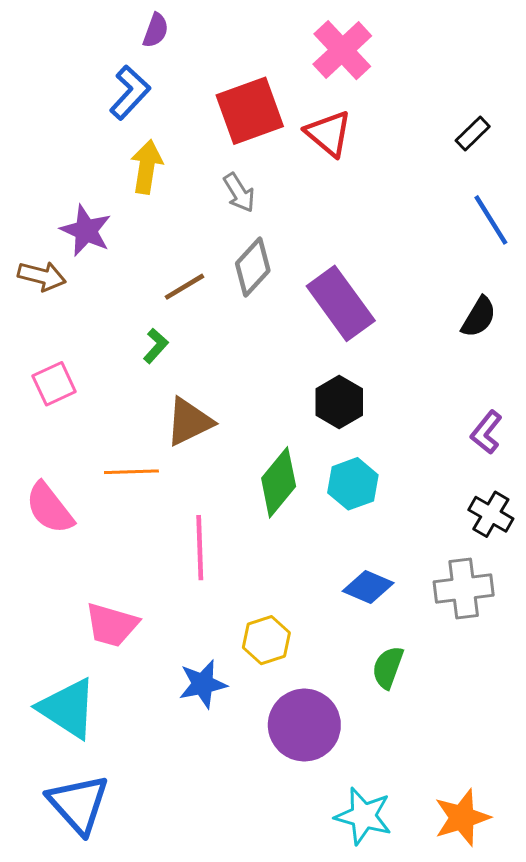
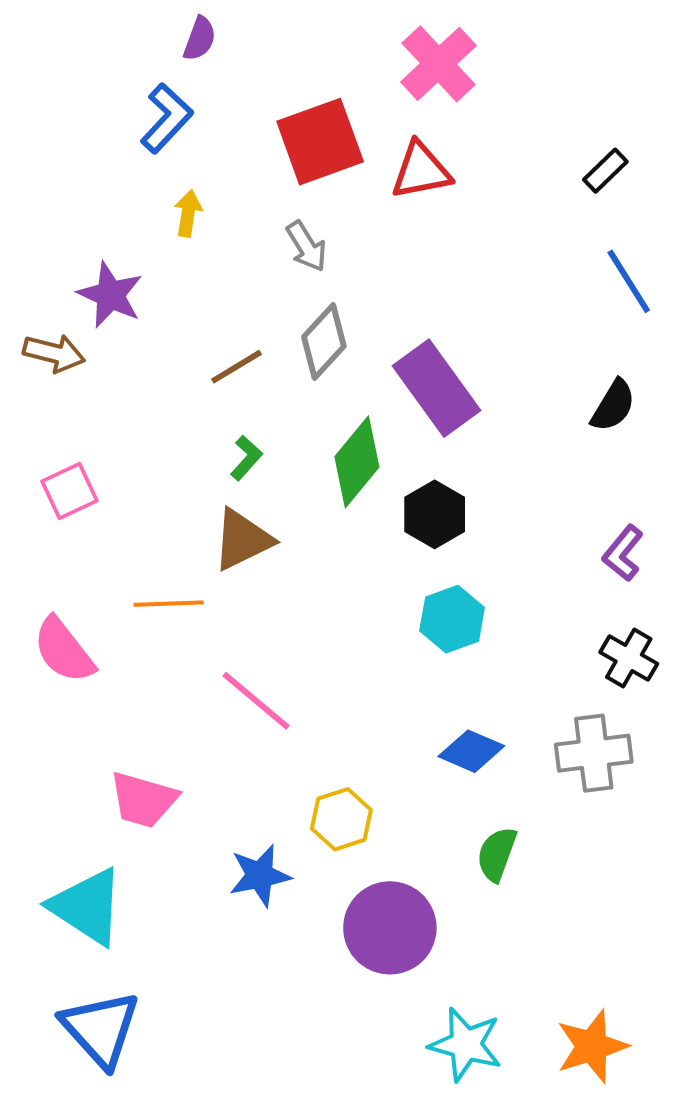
red triangle: (329, 133) -> (421, 171), turned -51
yellow arrow: (147, 167) -> (188, 213), size x0.7
green L-shape: (156, 346) -> (246, 458), moved
green diamond: (279, 482) -> (357, 462), moved
pink line: (200, 548) -> (256, 701), turned -48

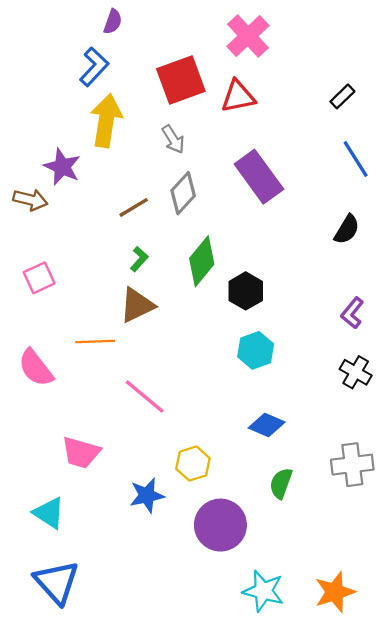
yellow arrow: (188, 213) -> (106, 121), size x2.0
purple rectangle: (437, 388) -> (259, 177), moved
gray cross: (594, 753) -> (352, 465), moved
cyan triangle: (87, 907) -> (49, 513), size x0.7

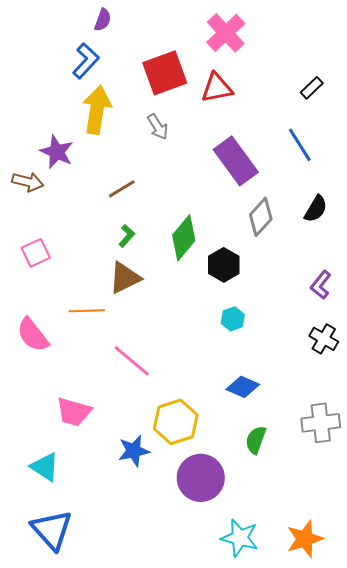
blue line: (356, 159) -> (300, 145), moved
gray diamond: (183, 193) -> (261, 217), moved
cyan hexagon: (256, 350) -> (233, 319), size x0.7
yellow hexagon: (193, 463) -> (176, 422), size x1.4

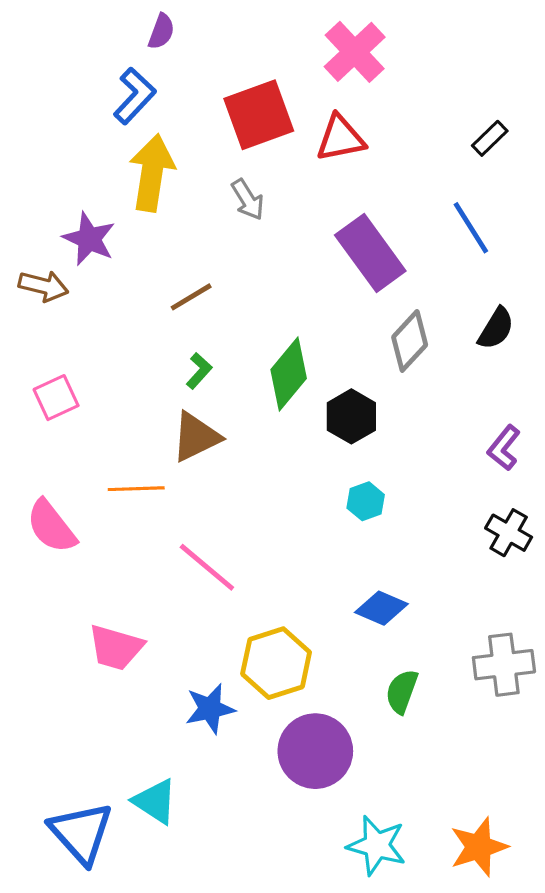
cyan triangle: (45, 467) -> (155, 801), moved

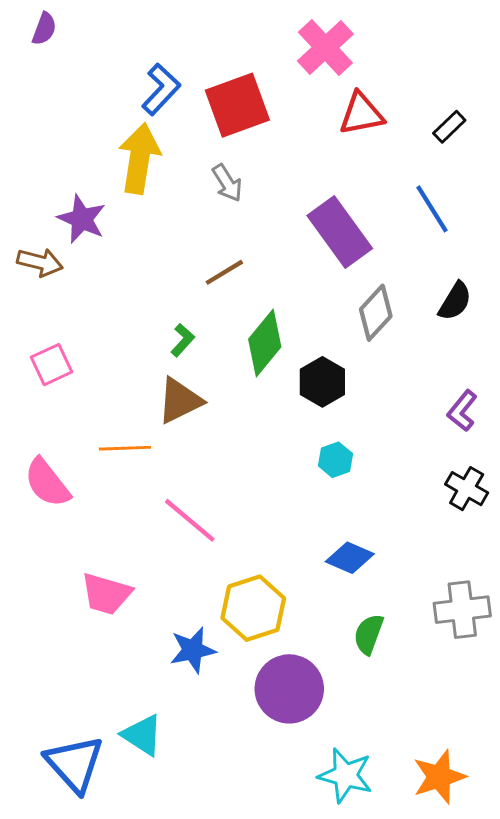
purple semicircle: (161, 31) -> (44, 29), moved
blue L-shape: (135, 96) -> (161, 89), moved
red triangle: (340, 138) -> (361, 114), moved
brown line: (191, 297) -> (224, 272), moved

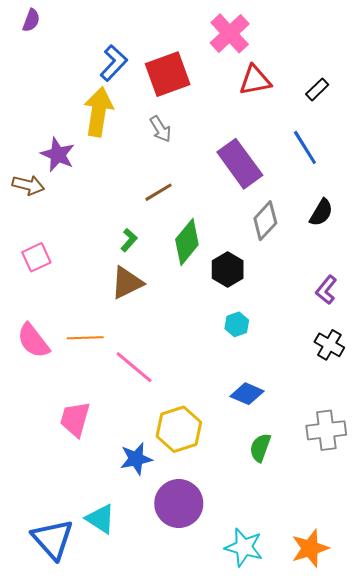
orange line: (125, 448) -> (85, 338), moved
pink trapezoid: (106, 594) -> (75, 419), turned 90
purple circle: (289, 689) -> (179, 504), moved

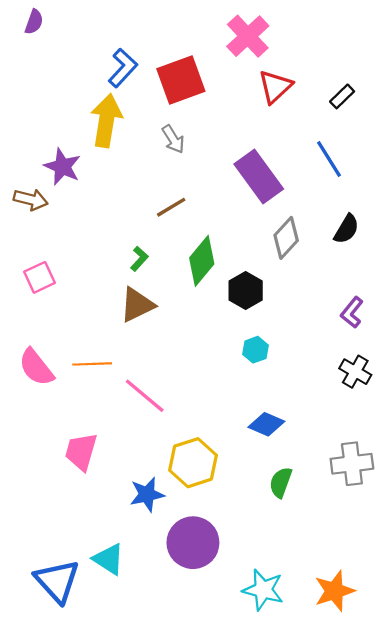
red triangle: (255, 80) -> (275, 87), turned -32

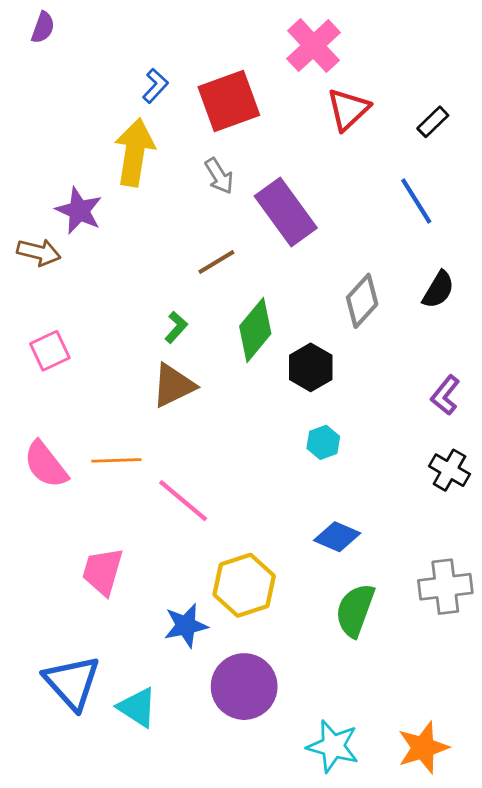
blue L-shape: (123, 68) -> (155, 86), size x0.7
purple rectangle: (259, 176) -> (286, 212), moved
green semicircle: (281, 482) -> (355, 610), size x1.4
blue triangle: (57, 581) -> (72, 682), moved

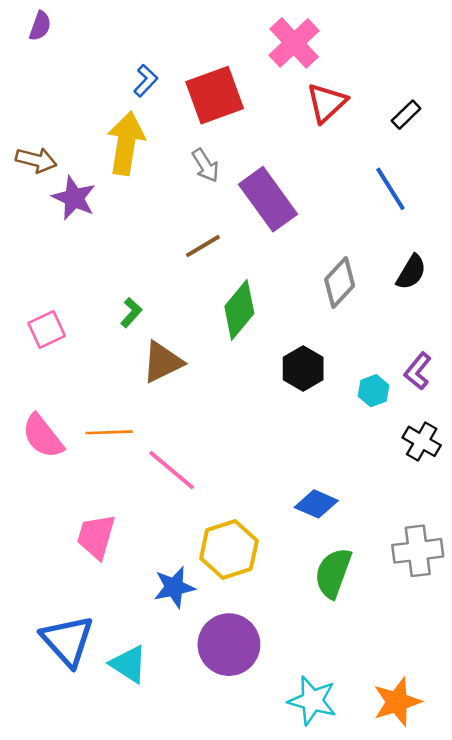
brown arrow: (39, 252) -> (36, 160), moved
green L-shape: (176, 327) -> (131, 313), moved
black hexagon: (311, 367) -> (303, 369), moved
cyan hexagon: (323, 442) -> (373, 391), moved

